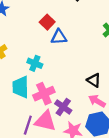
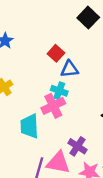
cyan cross: (35, 63) -> (59, 91), moved
pink cross: (44, 94) -> (53, 106), moved

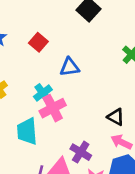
red square: (56, 53) -> (38, 42), moved
cyan cross: (59, 91) -> (43, 93), moved, turned 35

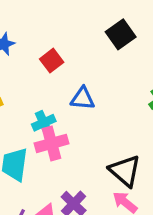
black triangle: (116, 117) -> (125, 171), size x1.5

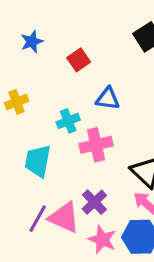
pink cross: (51, 143) -> (96, 145), moved

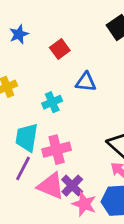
pink cross: (96, 145) -> (57, 150), moved
purple cross: (94, 202) -> (72, 186), moved
purple line: (38, 219) -> (23, 168), moved

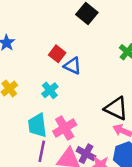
red square: (60, 49) -> (57, 54), moved
blue triangle: (86, 82) -> (73, 66), turned 36

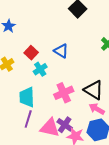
red square: (57, 54) -> (31, 53), moved
pink cross: (65, 128) -> (64, 93), moved

